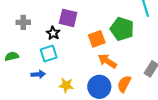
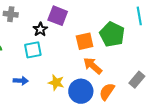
blue arrow: (38, 74) -> (21, 81), moved
yellow star: (66, 85) -> (56, 83), moved

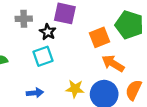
gray cross: (11, 14) -> (24, 19), moved

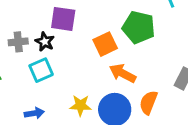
gray cross: (24, 19) -> (18, 42), moved

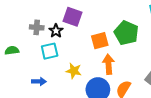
orange arrow: (123, 73) -> (108, 64), turned 48
yellow star: (80, 105) -> (74, 71), moved

